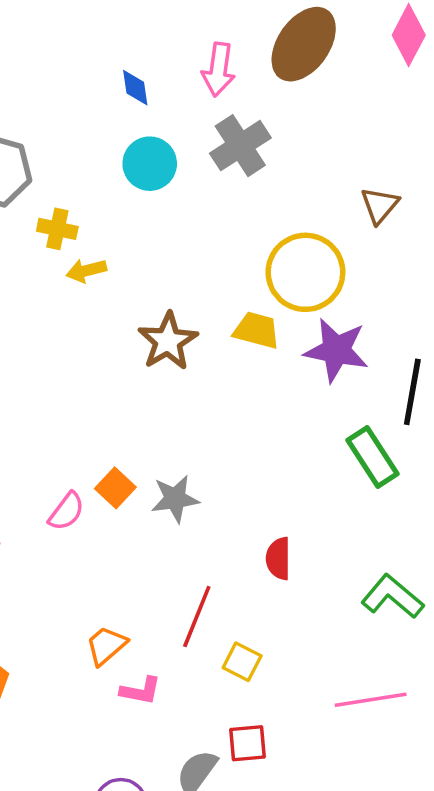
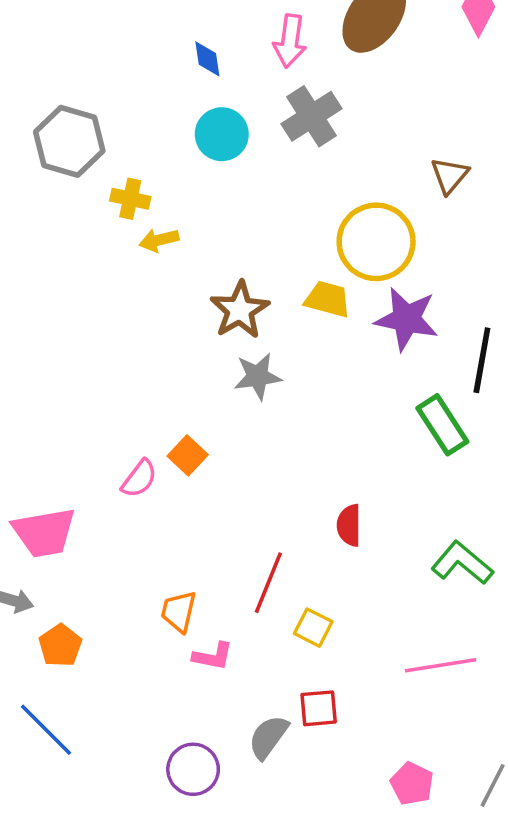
gray star: (175, 499) -> (258, 376), moved
orange trapezoid: (106, 645) -> (179, 611), turned -36

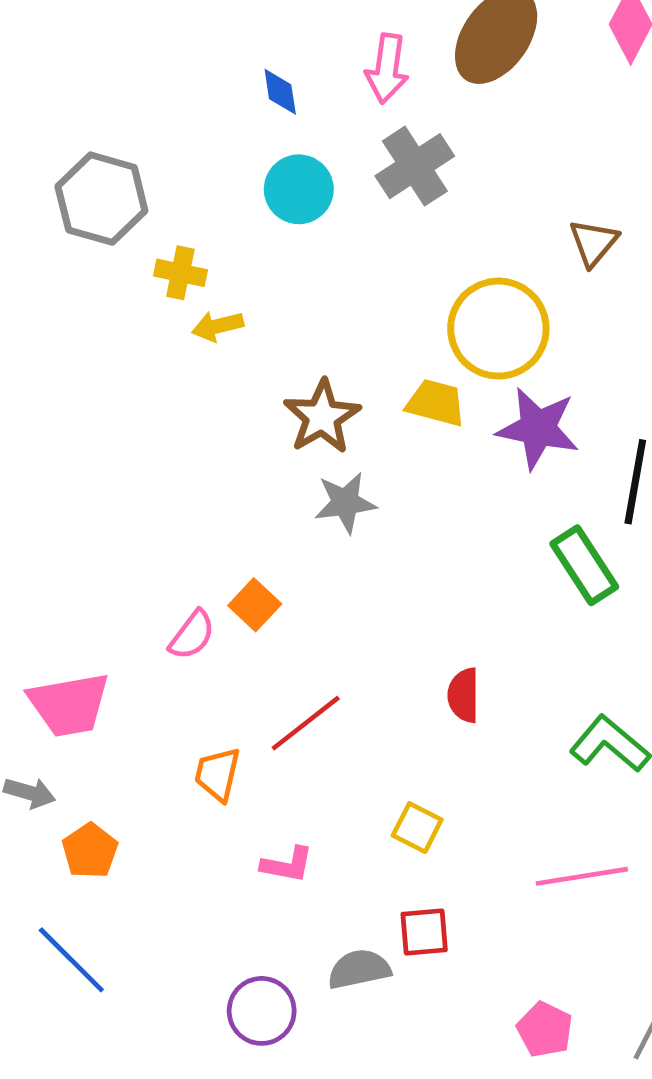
red line: (268, 583) -> (306, 723), moved, turned 30
orange trapezoid: (179, 611) -> (218, 774), moved
gray semicircle: (268, 737) -> (359, 969), turned 42

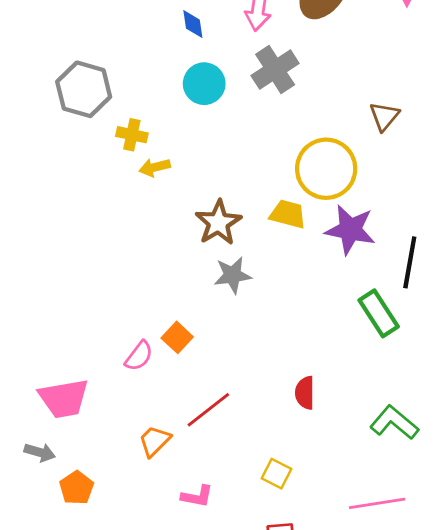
orange trapezoid: (218, 774) -> (155, 441), turned 32

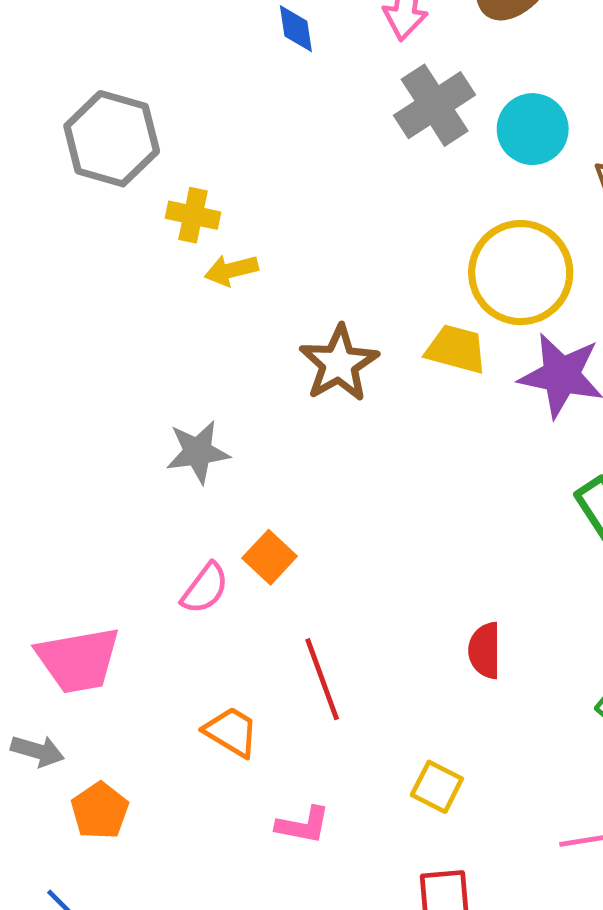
cyan circle: (204, 84) -> (533, 129), moved
gray star: (233, 275) -> (198, 452), moved
red line: (208, 410) -> (322, 679), turned -72
orange trapezoid: (155, 441) -> (231, 732), turned 76

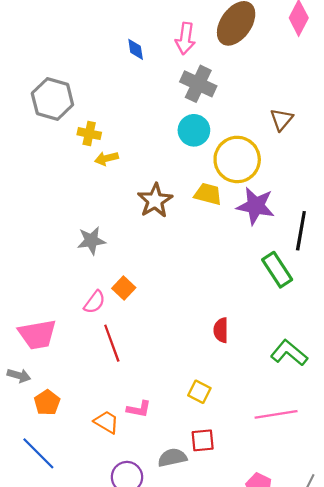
gray cross: (435, 105) -> (198, 84), turned -32
cyan circle: (533, 129) -> (194, 130), moved
red line: (322, 679) -> (112, 343), moved
orange trapezoid: (231, 732) -> (106, 422), moved

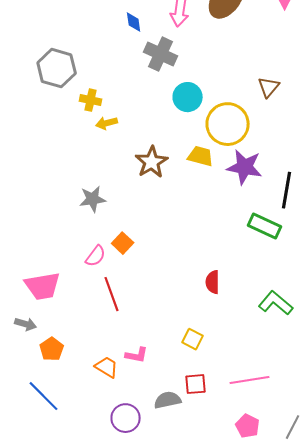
gray cross: (198, 84) -> (161, 54), moved
green rectangle: (277, 270) -> (265, 226), turned -32
pink line: (276, 414) -> (250, 380), moved

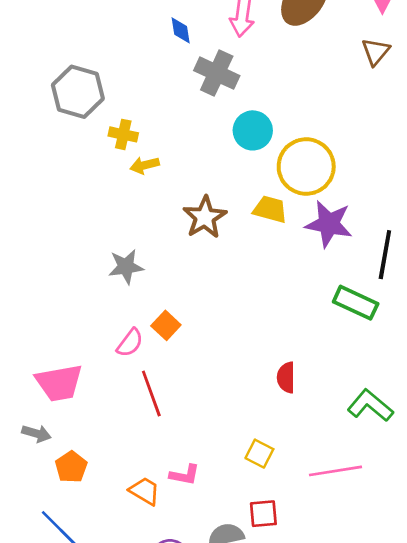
brown triangle: (269, 87) -> (376, 52), moved
pink line: (250, 380) -> (336, 471), moved

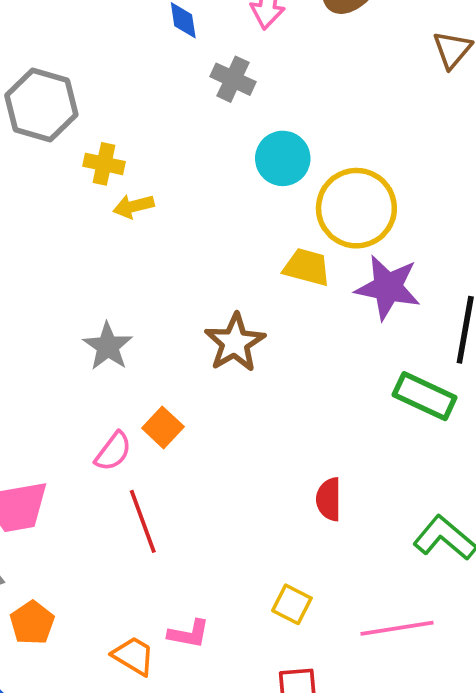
gray cross: (217, 73) -> (233, 79), size x0.7
brown star: (205, 217) -> (235, 343), moved
gray star: (126, 267) -> (108, 346), turned -30

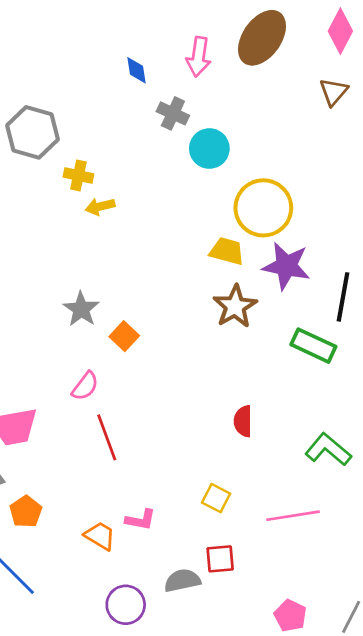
cyan circle: (283, 158) -> (209, 148), moved
brown star: (235, 343) -> (235, 306), moved
orange square: (163, 427) -> (124, 336), moved

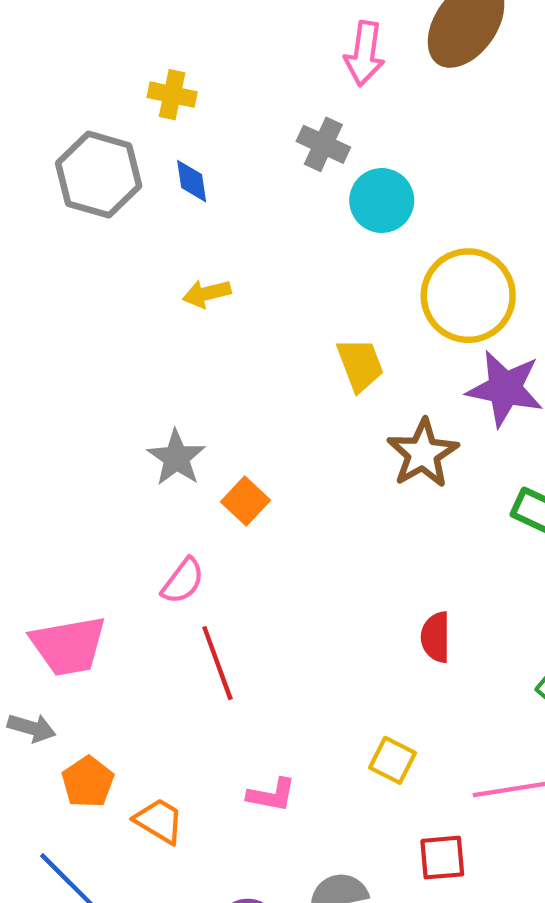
blue diamond: (136, 70) -> (192, 181), moved
yellow cross: (78, 175) -> (172, 95), moved
yellow trapezoid: (227, 251) -> (360, 365), moved, turned 54
orange trapezoid: (100, 536) -> (159, 821), moved
red square: (220, 559) -> (442, 858), moved

